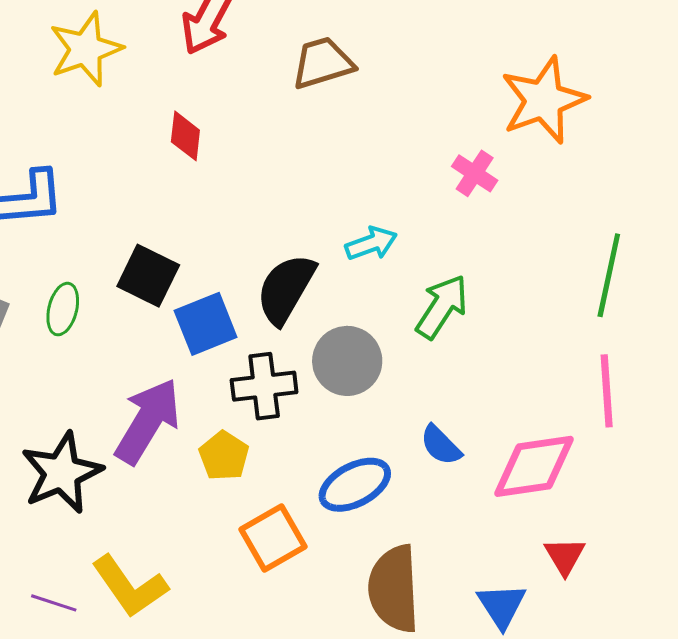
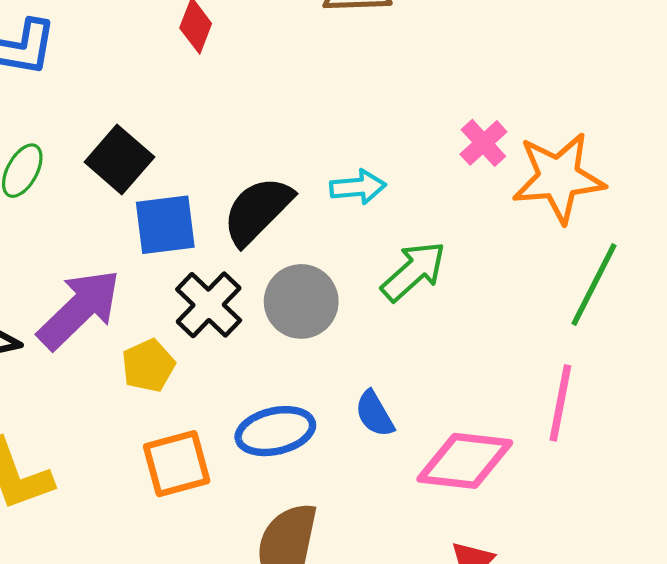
orange star: (544, 100) -> (559, 178), moved
black cross: (264, 386) -> (209, 305), turned 36

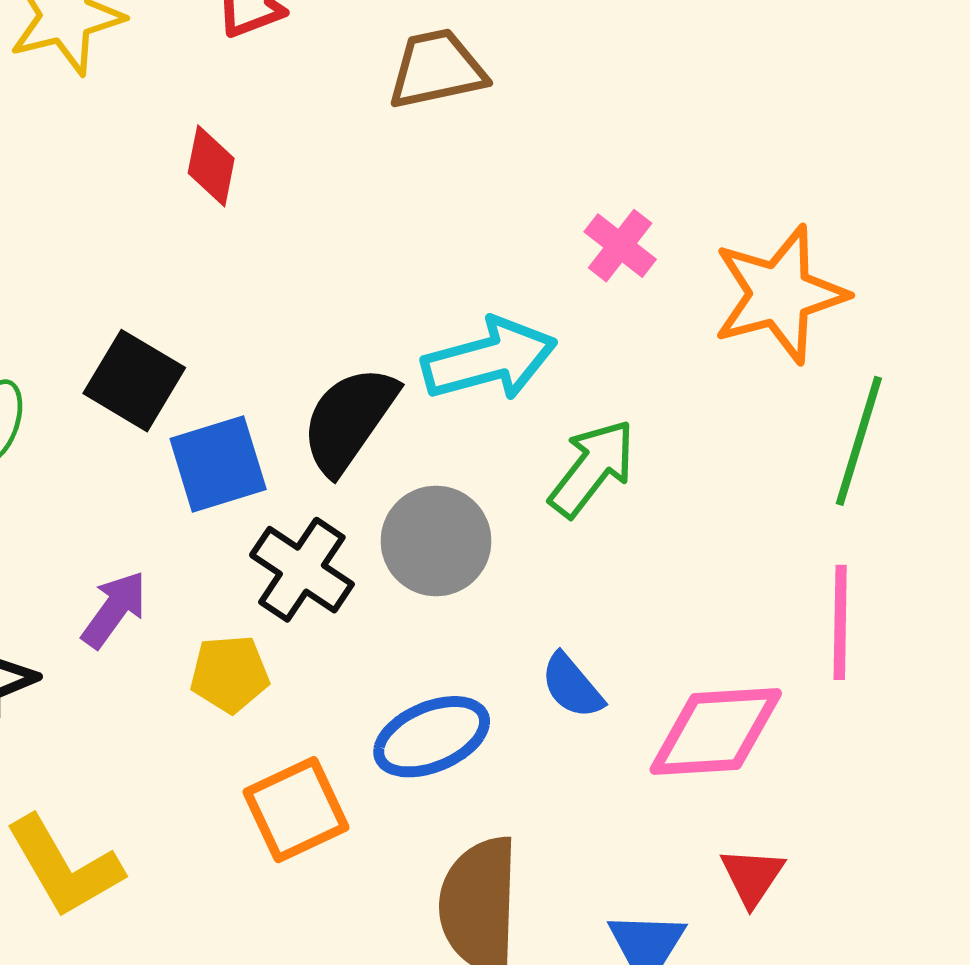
pink cross: (483, 143) -> (620, 246), moved
cyan arrow: (358, 187) -> (489, 359), size x1.6
purple arrow: (79, 309) -> (114, 609), size x0.6
yellow pentagon: (148, 366) -> (229, 674), turned 30

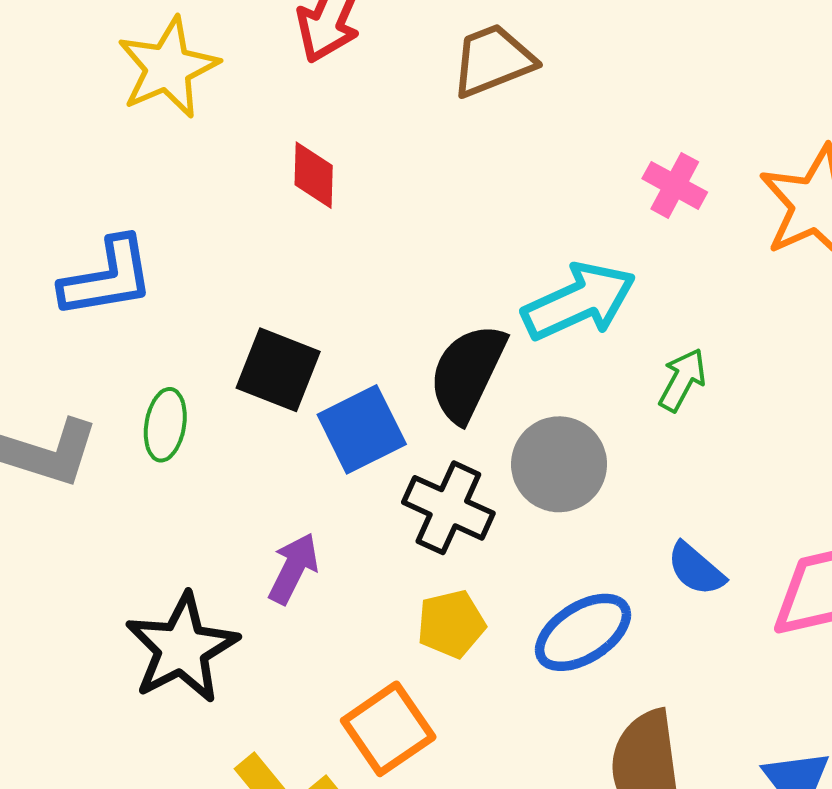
green arrow: (592, 468) -> (682, 380), size x0.7
yellow pentagon: (229, 674) -> (451, 624), moved
orange square: (296, 810) -> (388, 729), moved

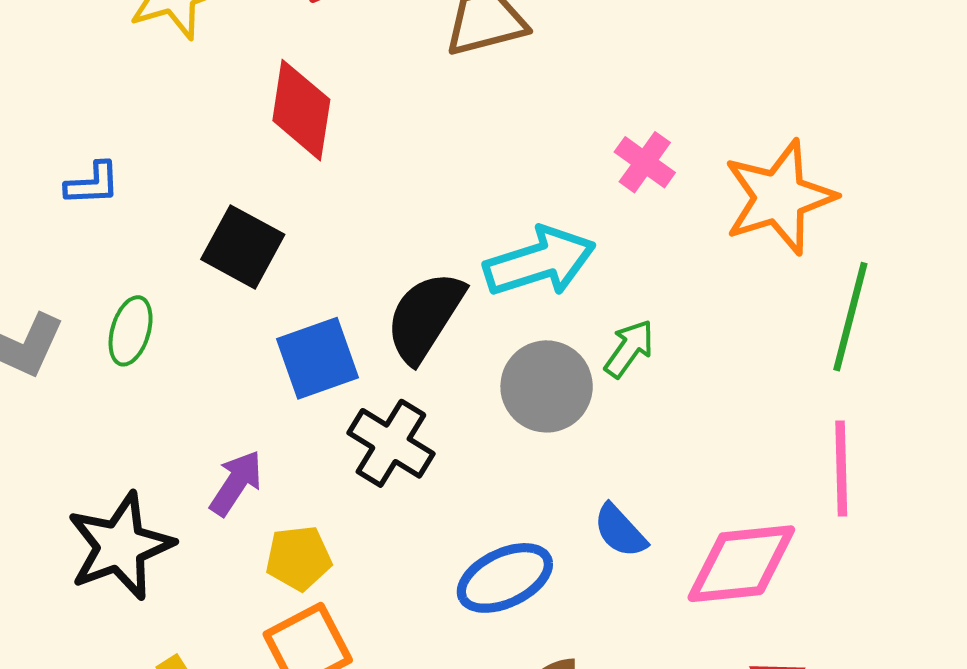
red diamond: (314, 175) -> (301, 110), size x1.5
blue L-shape: (107, 278) -> (92, 184), size x0.6
black square: (278, 370) -> (243, 247), moved
gray circle: (559, 464) -> (547, 386), moved
yellow pentagon: (451, 624) -> (299, 558), moved

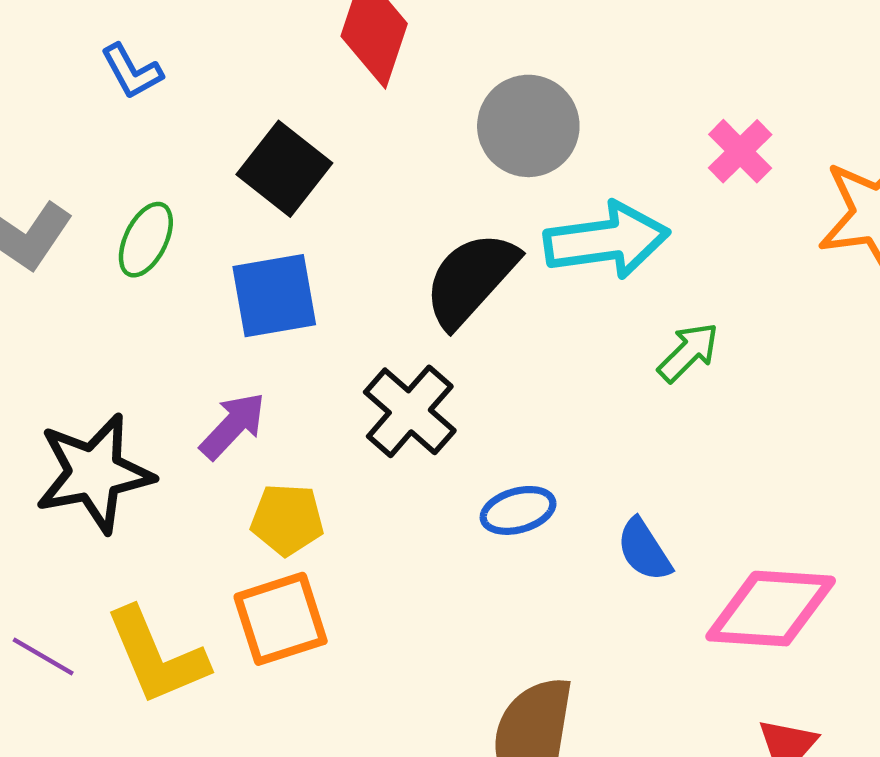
blue L-shape: (92, 184) -> (132, 71), turned 54
blue square: (317, 358) -> (274, 296), moved
gray circle: (547, 386) -> (528, 126), moved
blue ellipse: (505, 578) -> (518, 510), moved, size x0.7

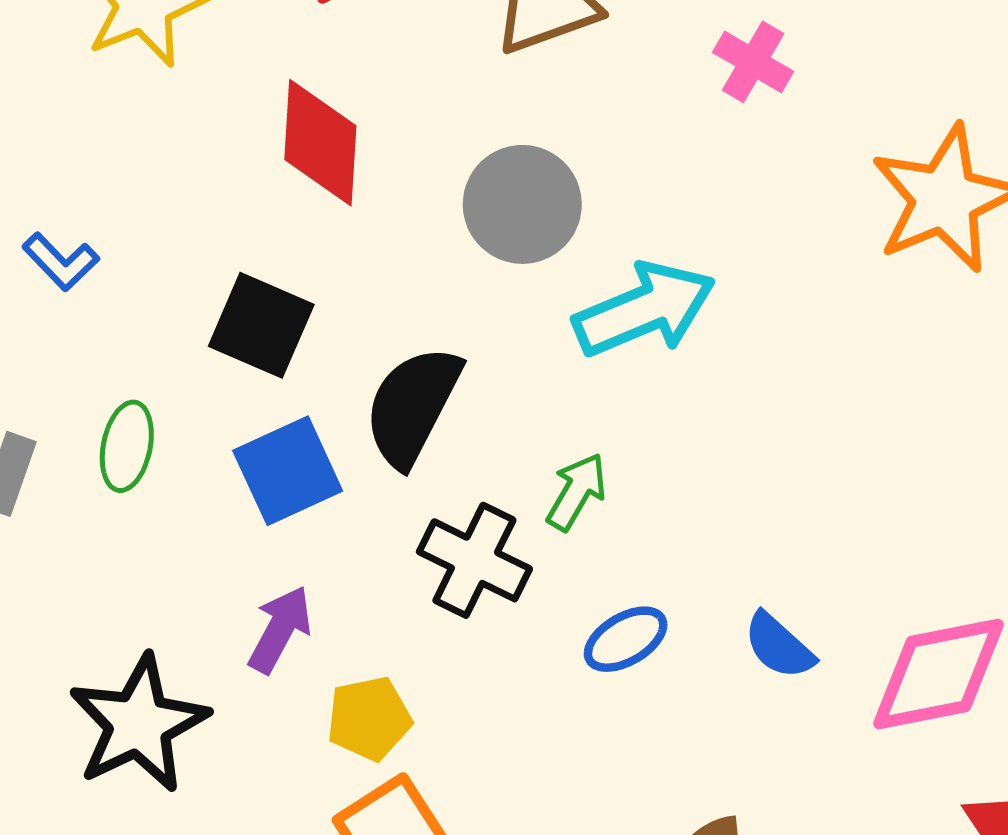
pink cross: (740, 151) -> (753, 62), moved
black semicircle: (471, 279) -> (413, 406), moved
green arrow: (688, 352) -> (577, 492), moved

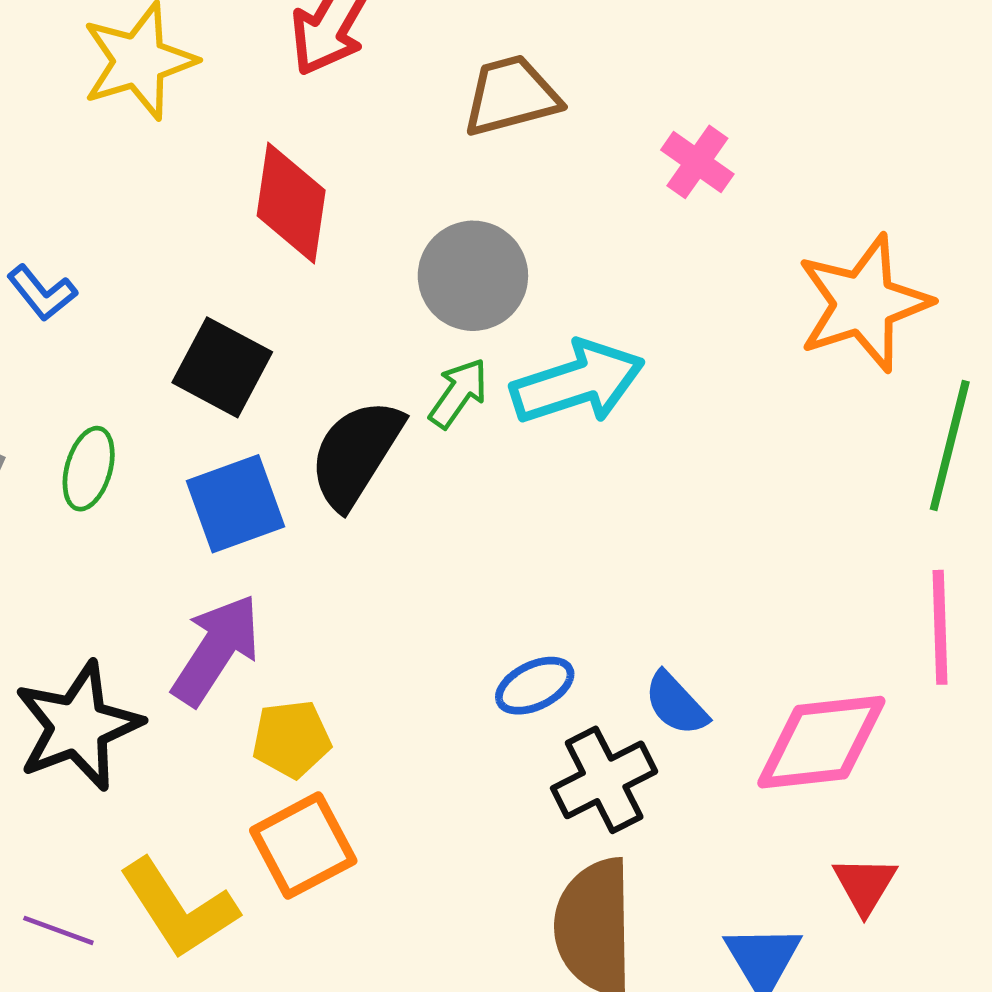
green arrow: (577, 492) -> (458, 393), moved
black cross: (474, 560) -> (604, 780), moved, turned 32
purple arrow: (280, 629) -> (216, 650), size x1.4

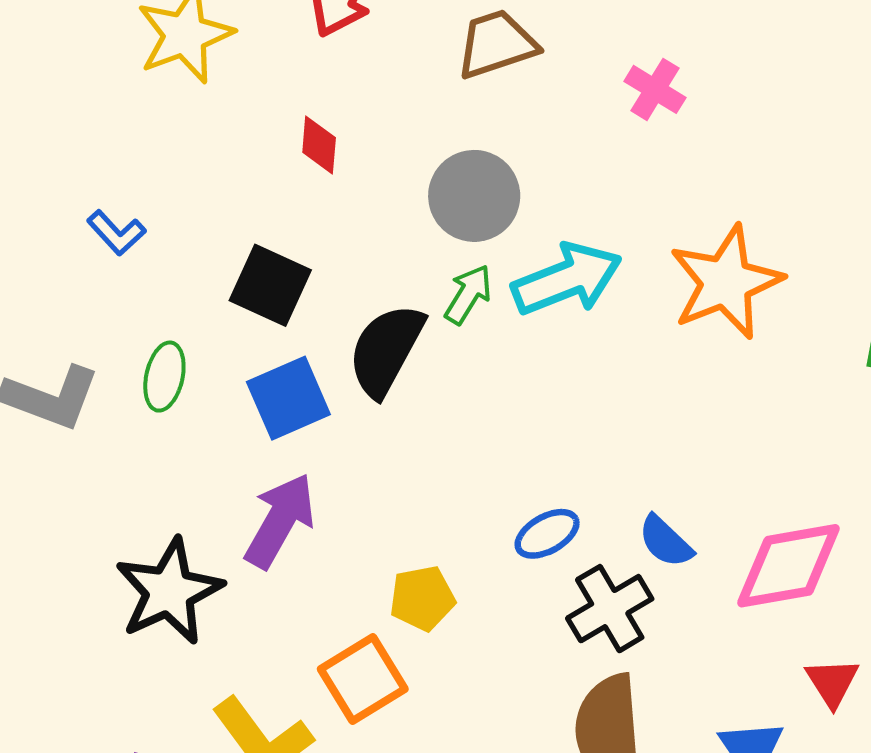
red diamond: (291, 203) -> (319, 145), size x0.6
orange star: (864, 303) -> (726, 282), moved
yellow pentagon: (291, 739) -> (422, 598), moved

